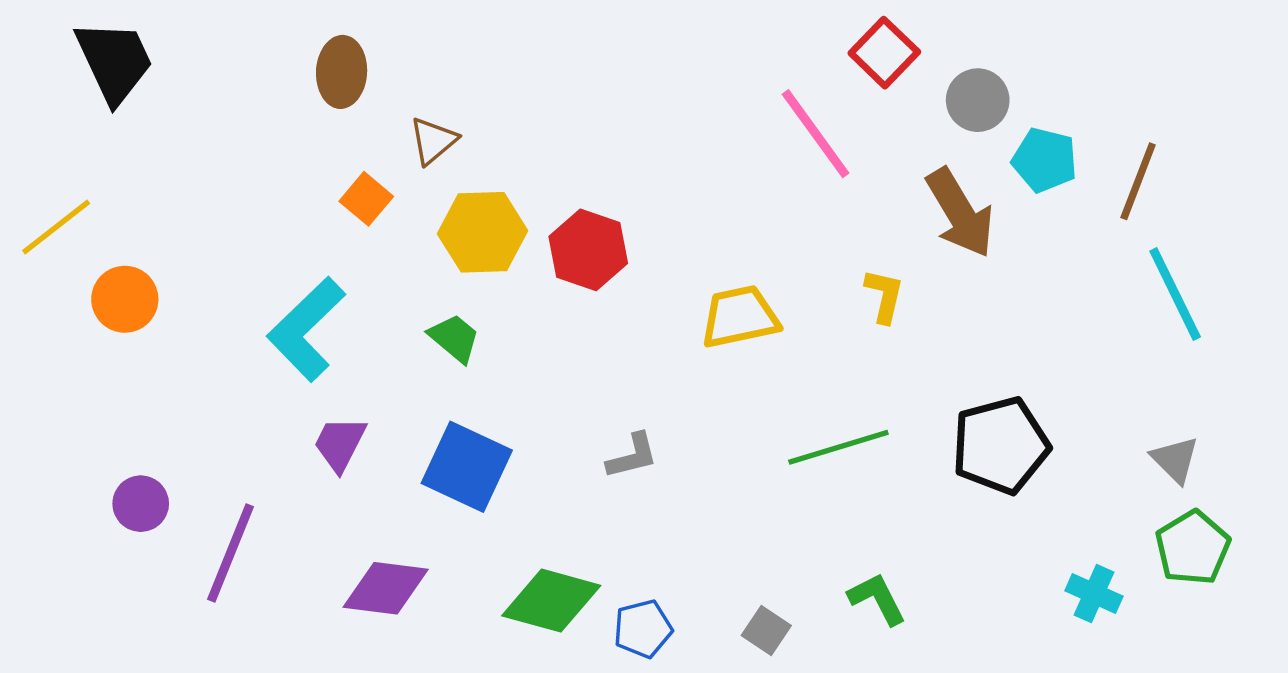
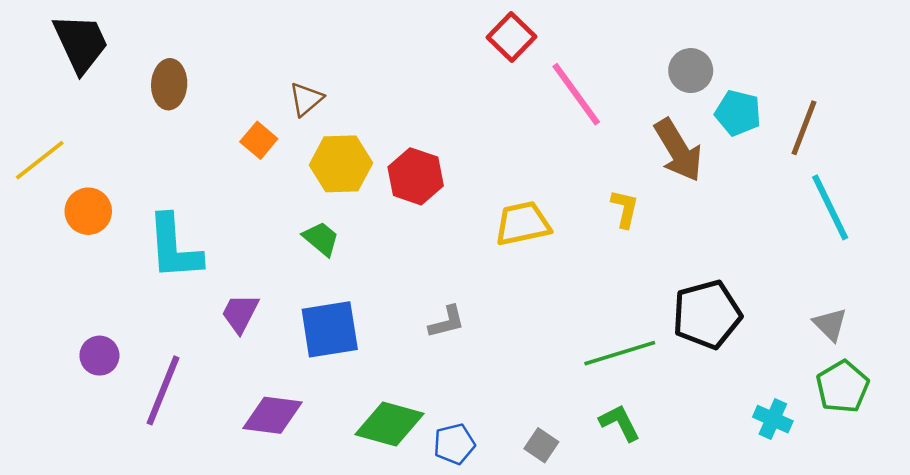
red square: (884, 53) -> (511, 37), moved
brown ellipse: (342, 72) -> (169, 84), moved
cyan L-shape: (306, 329) -> (174, 247), moved, turned -50
green line: (838, 447) -> (620, 353), moved
blue square: (467, 467) -> (330, 329), turned -34

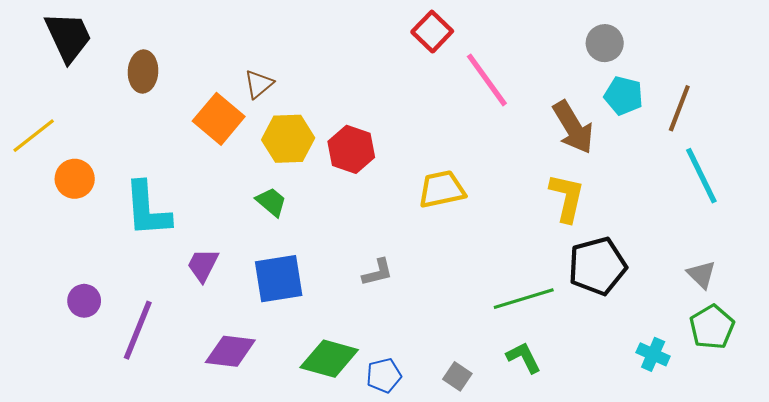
gray circle: (691, 71) -> (605, 43), moved
orange square: (259, 140) -> (219, 119), size x1.6
yellow L-shape: (625, 209) -> (567, 198), moved, size x1.5

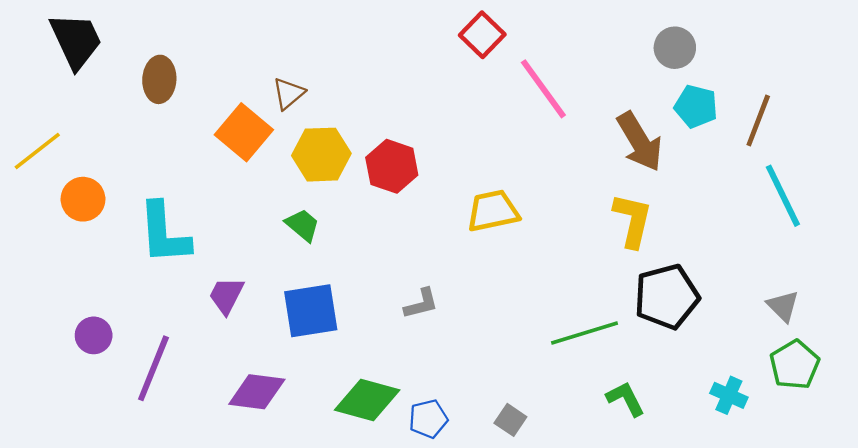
green L-shape: (524, 358) -> (626, 399), moved

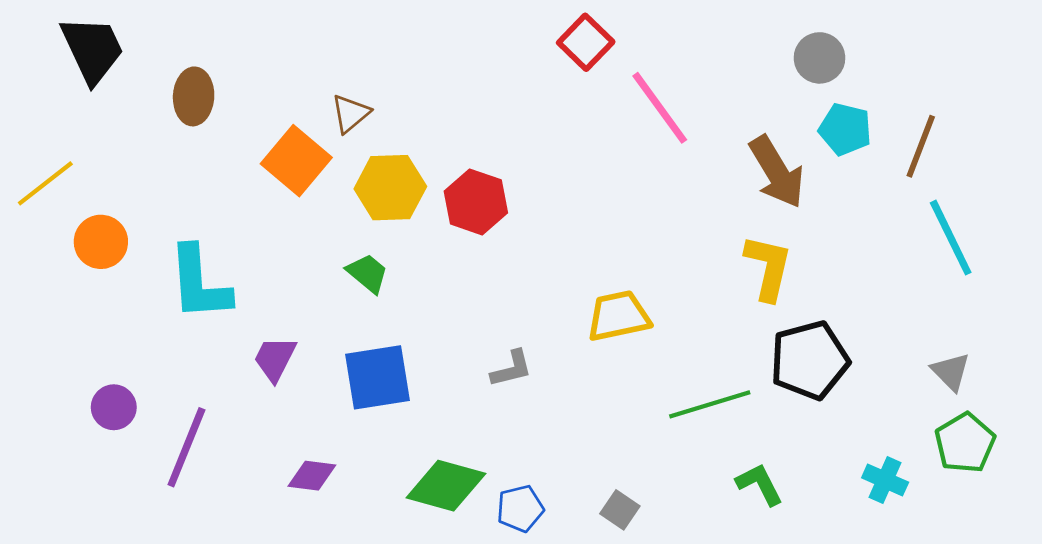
yellow trapezoid: (493, 211) -> (618, 316), moved
purple diamond: (257, 392) -> (312, 476), size x0.7

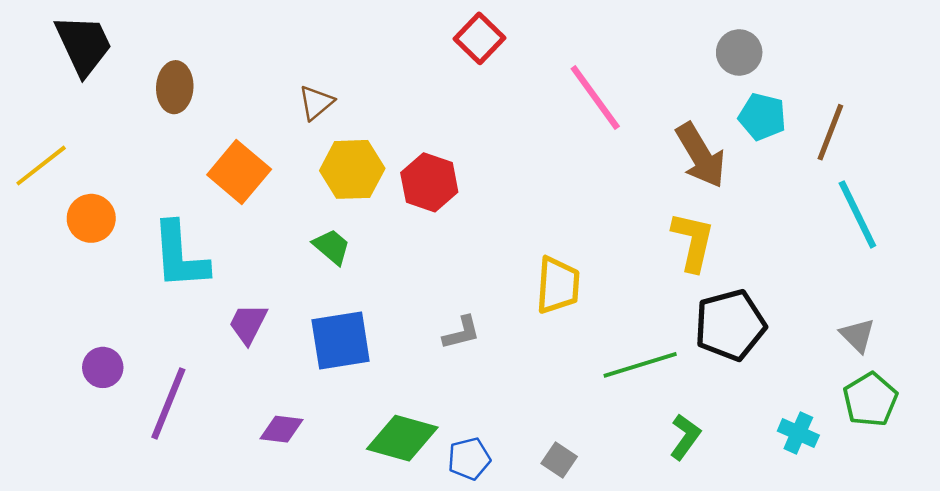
red square: (586, 42) -> (479, 38), moved
orange square: (296, 161) -> (239, 172), moved
yellow trapezoid: (618, 316) -> (558, 285), turned 106
green L-shape: (760, 484) -> (685, 437), turned 63

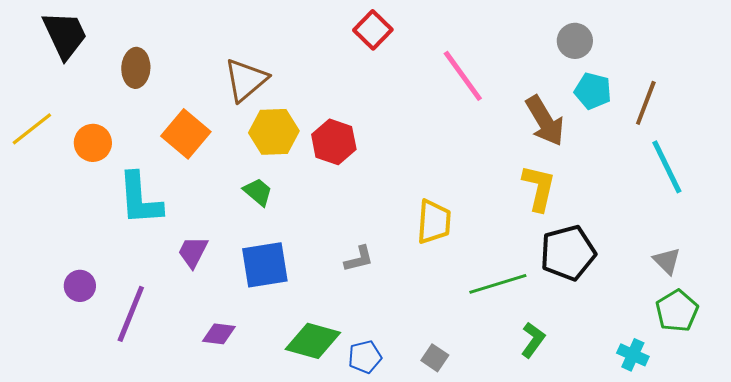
brown triangle: (316, 103) -> (246, 80), size x1.6
orange circle: (91, 218) -> (93, 143), moved
cyan cross: (798, 433) -> (633, 355), moved

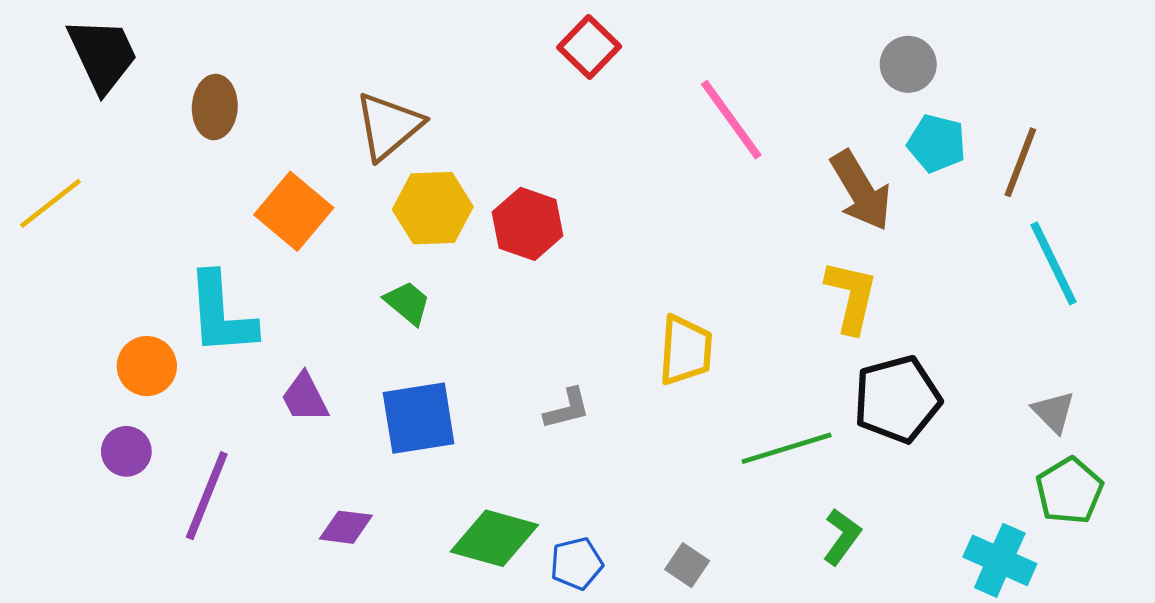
orange circle: (93, 143) -> (147, 366), moved
purple trapezoid: (193, 252) -> (305, 398), turned -54
cyan cross: (633, 355) -> (1000, 560), size x1.4

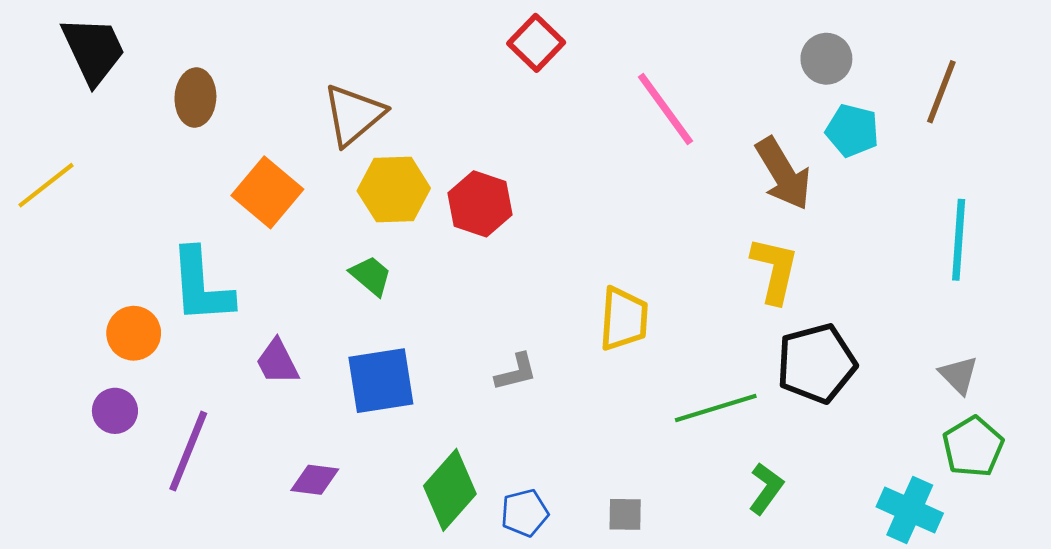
brown line: (1020, 162) -> (941, 92), moved
cyan line: (1054, 263) -> (959, 240), turned 30
green diamond: (494, 538) -> (450, 490), turned -64
gray square: (687, 565) -> (625, 514), turned -33

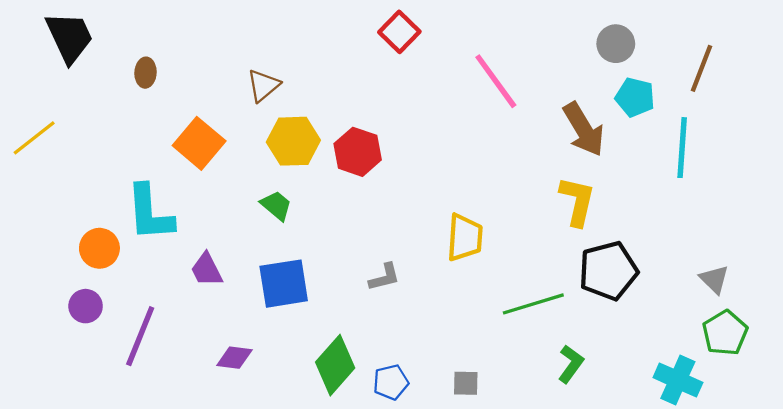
brown ellipse: (195, 98) -> (146, 73), size x0.7
brown triangle: (354, 115) -> (263, 85), size x0.7
cyan line: (959, 240) -> (682, 148), moved

